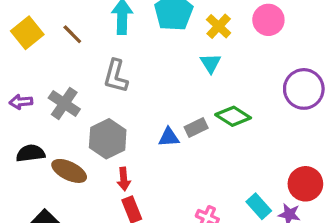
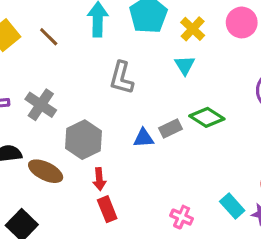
gray L-shape: (116, 76) -> (121, 78), moved

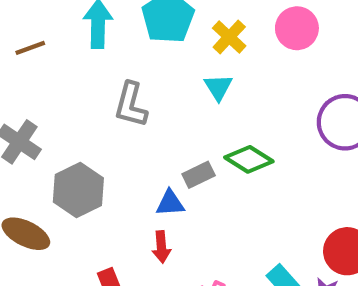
brown line: (49, 37) -> (30, 48), turned -65
blue triangle: (144, 138) -> (170, 203), moved
red arrow: (99, 179) -> (161, 247), moved

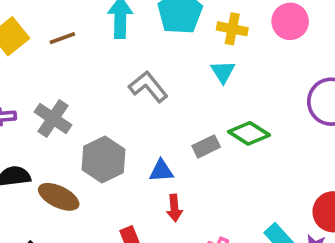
yellow cross: (229, 37) -> (232, 29), turned -32
gray L-shape: (131, 105) -> (148, 87), turned 126
blue triangle: (170, 203) -> (161, 171), moved

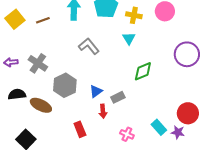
green diamond: (249, 133) -> (143, 71), turned -55
gray rectangle: (206, 146) -> (118, 97), moved
blue triangle: (161, 171) -> (96, 91), turned -32

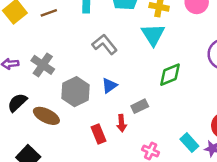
cyan triangle: (129, 38) -> (153, 35), size x1.5
blue triangle: (96, 91) -> (109, 86), moved
black semicircle: (17, 94) -> (17, 103), turned -36
red rectangle: (80, 129) -> (98, 134), moved

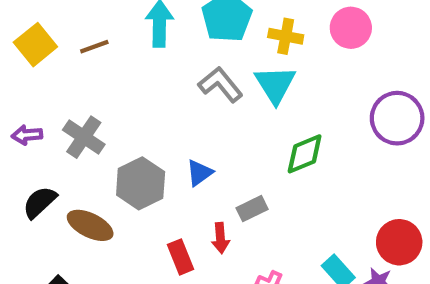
gray L-shape: (105, 44) -> (220, 85), moved

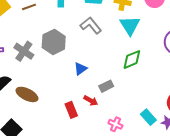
cyan triangle: (275, 85) -> (130, 25), moved
gray hexagon: (141, 183) -> (54, 42), moved
red arrow: (220, 238) -> (91, 101), turned -56

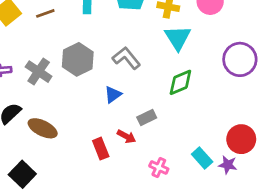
gray L-shape: (91, 25) -> (126, 58), moved

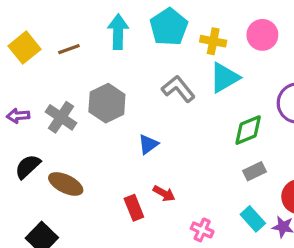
cyan triangle: (178, 38) -> (224, 78), turned 32
gray L-shape: (126, 58) -> (178, 89), moved
green diamond: (180, 82) -> (248, 130), moved
gray rectangle: (147, 118) -> (254, 171), moved

